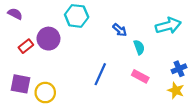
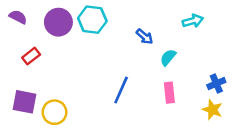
cyan arrow: (168, 26) -> (193, 21), moved, size x0.7
purple circle: (48, 39) -> (58, 22), moved
cyan semicircle: (139, 47) -> (168, 57), turned -120
pink rectangle: (140, 76) -> (169, 93), turned 56

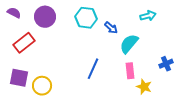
cyan hexagon: (92, 20) -> (86, 18), moved
red rectangle: (31, 56) -> (24, 43), size x1.5
cyan semicircle: (168, 57) -> (129, 44), size x1.5
yellow star: (212, 110) -> (144, 87), moved

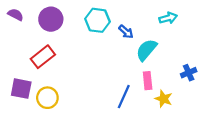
red rectangle: (24, 43) -> (43, 57), moved
blue line: (93, 69) -> (124, 97), moved

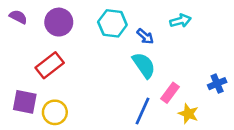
cyan arrow: (168, 18) -> (180, 21), moved
cyan semicircle: (146, 50) -> (144, 65), moved, turned 105
pink rectangle: (148, 81) -> (170, 93), turned 42

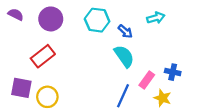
blue cross: (217, 84) -> (173, 72), moved, turned 35

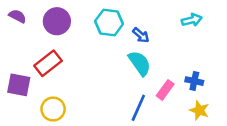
cyan arrow: (156, 18) -> (192, 20), moved
purple square: (21, 88) -> (19, 85), moved
yellow star: (163, 98) -> (199, 110), moved

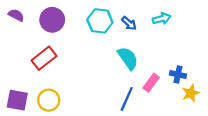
cyan arrow: (192, 20) -> (162, 19), moved
blue arrow: (141, 35) -> (129, 23), moved
purple square: (19, 85) -> (17, 100), moved
yellow star: (199, 110) -> (191, 93), moved, turned 30

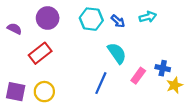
purple semicircle: (16, 15) -> (15, 29), moved
blue line: (127, 99) -> (101, 83), moved

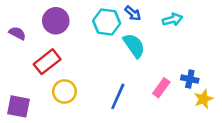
blue arrow: (118, 21) -> (133, 13), moved
cyan semicircle: (117, 53) -> (134, 46), moved
yellow circle: (44, 92) -> (64, 92), moved

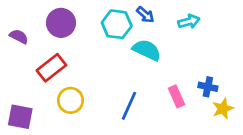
cyan semicircle: (134, 46) -> (147, 50), turned -30
pink rectangle: (161, 88) -> (177, 96), turned -60

